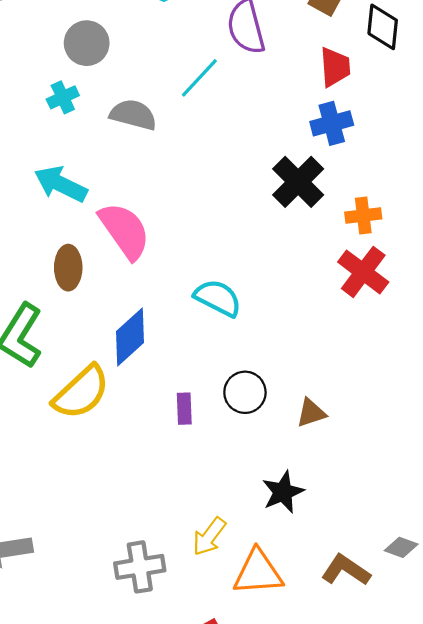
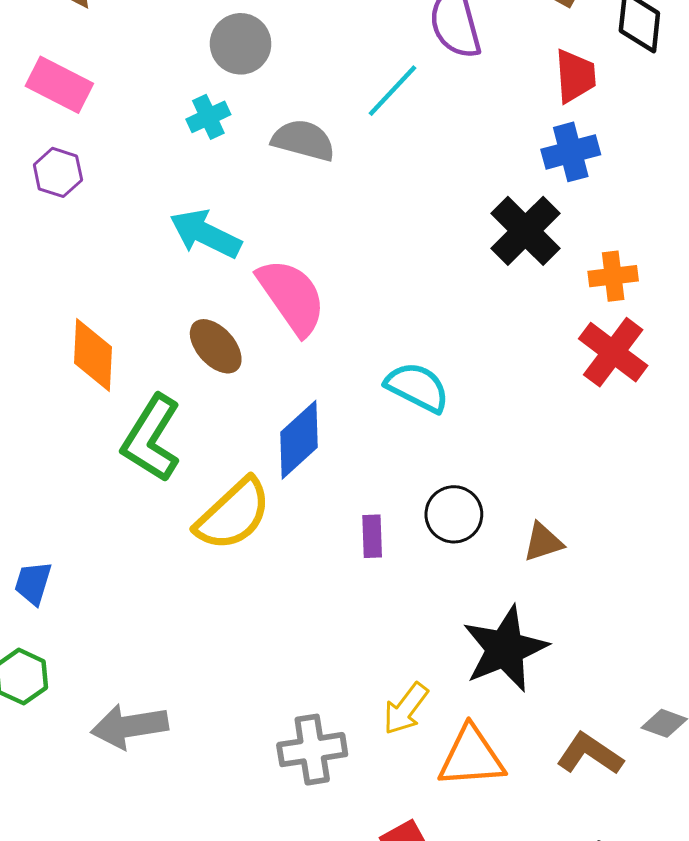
brown ellipse: (68, 268) -> (216, 346), turned -42
black star: (283, 492) -> (505, 649), size x1.5

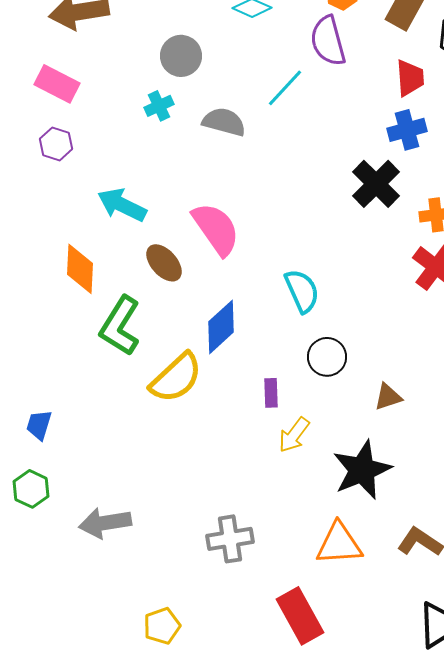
cyan arrow: (205, 234) -> (122, 205), moved
cyan semicircle: (417, 387) -> (302, 291), turned 39
black circle: (454, 514) -> (327, 357), moved
yellow arrow: (406, 709) -> (294, 435), moved

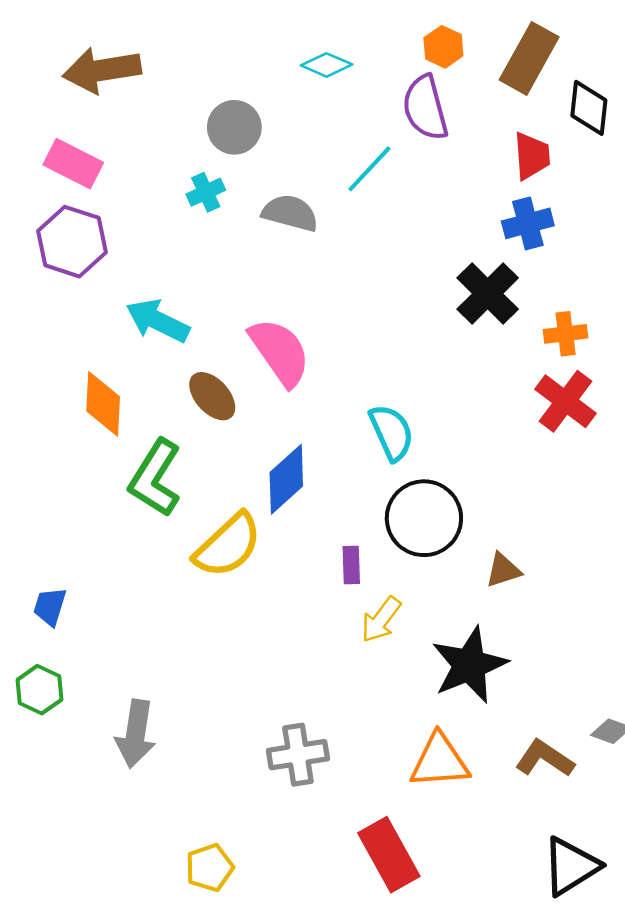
purple hexagon: (56, 144) -> (72, 242), size x1.6
black circle: (327, 357) -> (424, 518), size x1.5
gray arrow: (105, 523) -> (136, 734), turned -72

